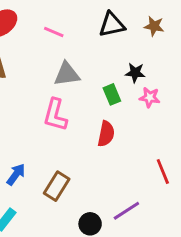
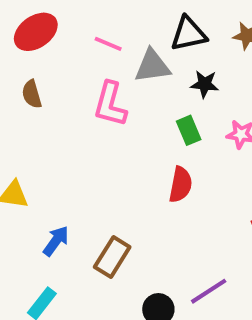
black star: (135, 73) -> (205, 84), moved
gray triangle: (67, 74) -> (152, 66), moved
pink L-shape: (55, 115) -> (110, 104), moved

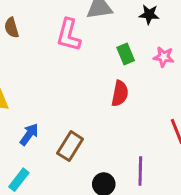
black star: (205, 84) -> (149, 14), moved
purple line: (209, 291) -> (140, 171), turned -56

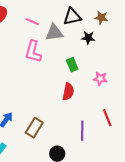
pink star: (164, 57) -> (100, 79), moved
purple line: (140, 171) -> (82, 131), moved

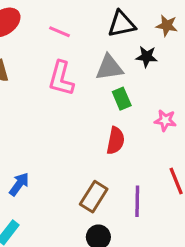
gray triangle: (54, 33) -> (109, 68), moved
brown rectangle: (34, 128) -> (94, 197), moved

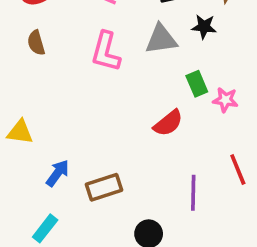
green rectangle: (122, 99) -> (197, 84), moved
red semicircle: (115, 141) -> (168, 123), turned 40
brown rectangle: (94, 197) -> (104, 187), moved, turned 40

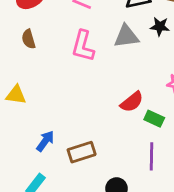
green rectangle: (197, 84) -> (154, 119), moved, turned -42
yellow triangle: (20, 132) -> (16, 95), moved

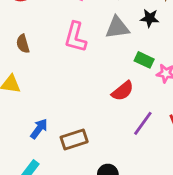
brown semicircle: (29, 39) -> (23, 44), moved
green rectangle: (154, 119) -> (144, 60), moved
purple line: (151, 156) -> (143, 123), moved, turned 35

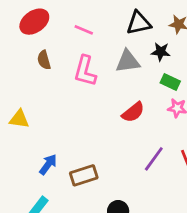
brown semicircle: (23, 44) -> (44, 60), moved
green rectangle: (144, 60) -> (170, 82), moved
red semicircle: (123, 91) -> (133, 112), moved

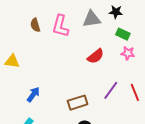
brown semicircle: (44, 60) -> (35, 25), moved
brown rectangle: (84, 175) -> (78, 103), moved

